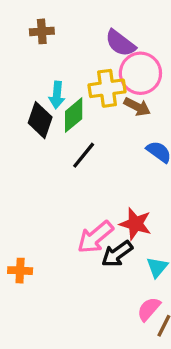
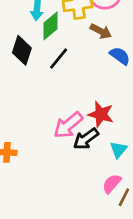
brown arrow: (137, 107) -> (101, 31), moved
black diamond: (40, 120) -> (22, 50), moved

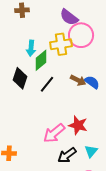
brown arrow: (101, 31) -> (78, 80), moved
black arrow: (86, 139) -> (67, 155), moved

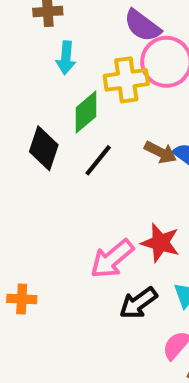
cyan arrow: (31, 48) -> (66, 58), moved

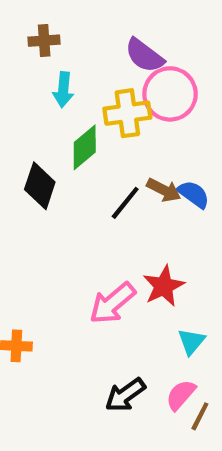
black line: (98, 160) -> (125, 203), moved
red star: (160, 243) -> (164, 286), turned 30
black arrow: (138, 303) -> (125, 395), moved

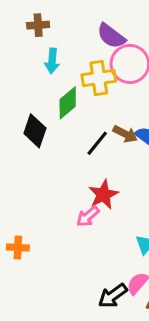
red star: (164, 286) -> (103, 195), moved
pink arrow: (112, 303) -> (88, 216), size x0.7
black arrow: (125, 395) -> (113, 296), moved

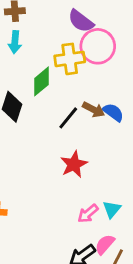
cyan arrow: (52, 61) -> (15, 42), moved
pink arrow: (88, 216) -> (88, 213), moved

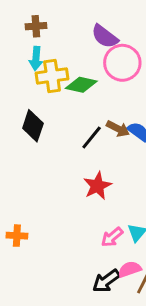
yellow cross: (70, 59) -> (52, 76), moved
green diamond: (42, 81) -> (81, 85), moved, turned 52
pink semicircle: (105, 244) -> (130, 269), turned 30

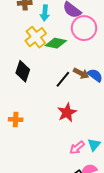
cyan arrow: (36, 58) -> (45, 13), moved
yellow cross: (52, 76) -> (36, 37), turned -30
orange cross: (17, 236) -> (16, 119), moved

